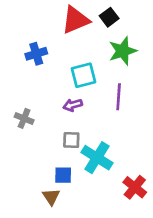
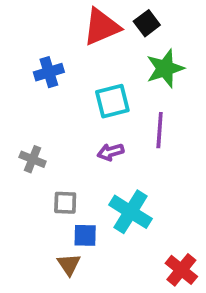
purple arrow: (73, 105) -> (111, 152), moved
gray square: (71, 140) -> (65, 203), moved
red cross: (135, 187) -> (181, 270), moved

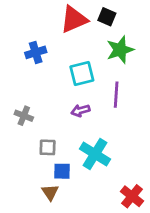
black square: (147, 23) -> (107, 17), turned -30

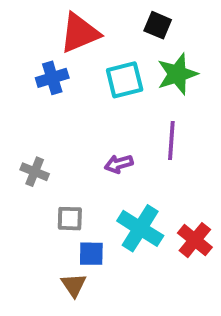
red triangle: (74, 19) -> (80, 33), moved
cyan square: (82, 74) -> (125, 80), moved
red cross: (132, 196) -> (195, 240), moved

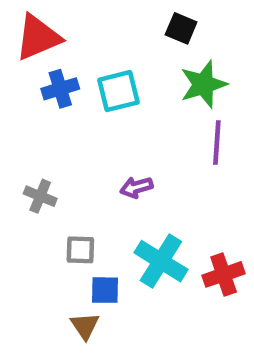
red triangle: (80, 33) -> (38, 37), moved
cyan square: (125, 80) -> (118, 91), moved
purple line: (171, 140) -> (217, 142), moved
red cross: (195, 240) -> (224, 274), turned 32

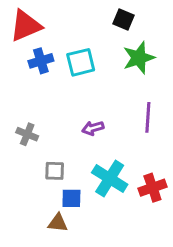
purple line: (217, 142) -> (148, 117), moved
brown triangle: (85, 326) -> (58, 223), turned -50

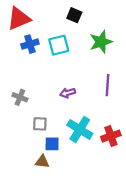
black square: (123, 20) -> (74, 15), moved

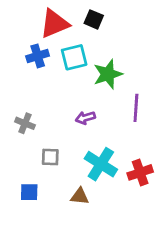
red triangle: (19, 19) -> (54, 24), moved
green star: (101, 42) -> (108, 74), moved
blue square: (52, 144) -> (29, 192), moved
brown triangle: (42, 162) -> (80, 196), moved

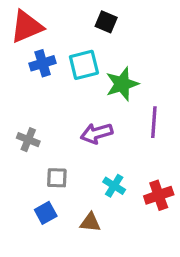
red triangle: (54, 24) -> (27, 27), moved
purple arrow: (85, 118) -> (97, 133), size x1.4
cyan cross: (101, 164) -> (114, 186), size x0.6
blue square: (29, 192) -> (46, 213), moved, turned -30

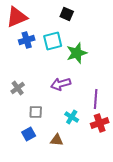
purple line: (154, 122) -> (96, 99), moved
gray cross: (28, 140) -> (18, 88), turned 32

